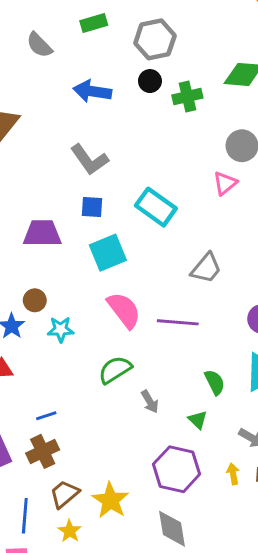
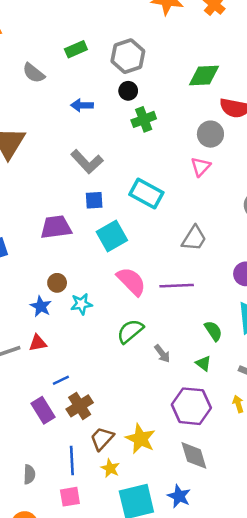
blue arrow: (92, 91) -> (82, 105), size x0.7
green cross: (187, 97) -> (144, 119), moved
blue line: (46, 416) -> (61, 380), moved

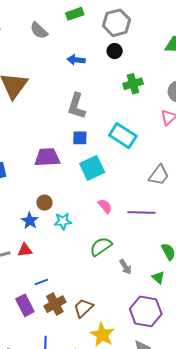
green cross: (144, 119) -> (133, 84), moved
gray L-shape: (87, 162) -> (76, 106), turned 56
pink semicircle: (131, 281) -> (105, 206), size x0.6
brown trapezoid: (102, 438) -> (83, 308), moved

